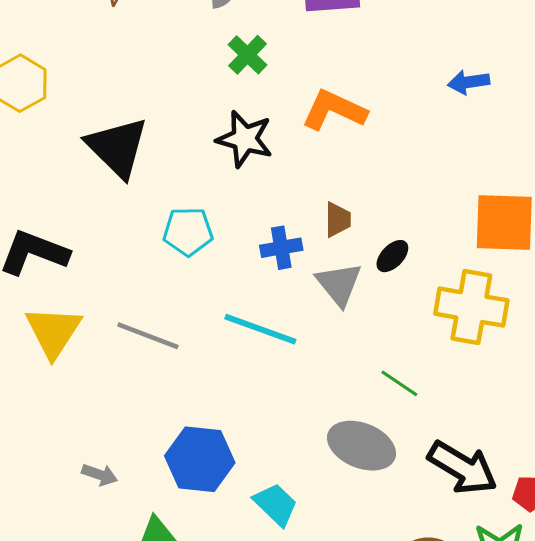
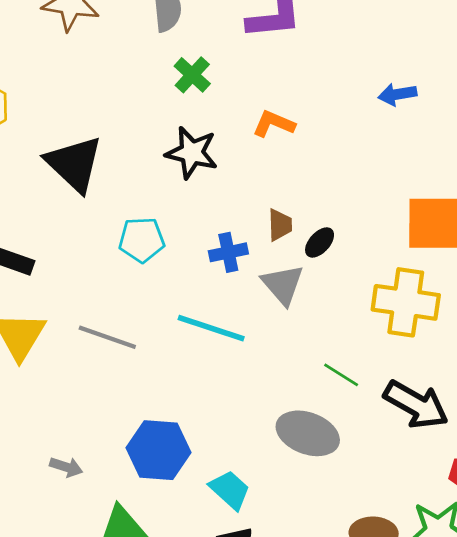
orange L-shape: (334, 110) -> (274, 124), size x0.7
black ellipse: (392, 256) -> (320, 242), moved
black arrow: (462, 468) -> (416, 405), moved

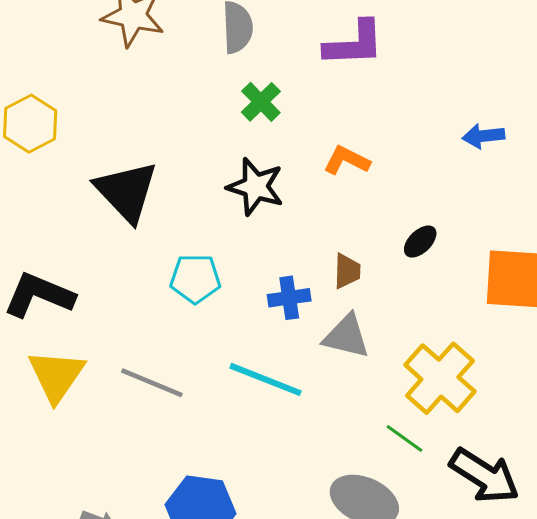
black ellipse: (320, 242) -> (420, 242), moved
gray triangle: (283, 285) -> (346, 336), turned -39
yellow cross: (406, 302) -> (440, 378), moved, turned 30

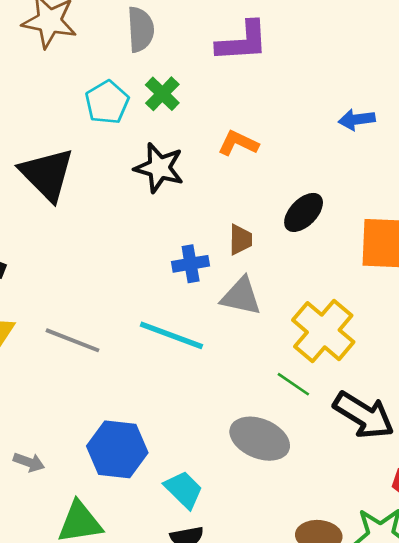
black ellipse: (420, 242) -> (304, 212), size x1.4
cyan pentagon: (195, 279) -> (107, 102), moved, turned -30

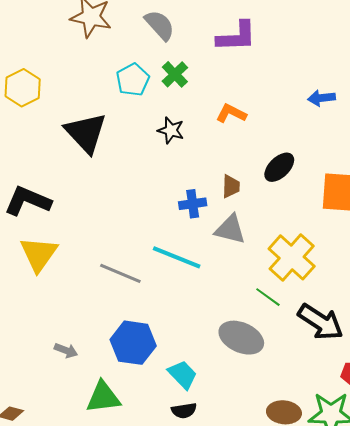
gray semicircle: (141, 29) -> (160, 25), turned -40
black star: (159, 168) -> (171, 130), size x0.7
gray line: (73, 340) -> (120, 273), moved

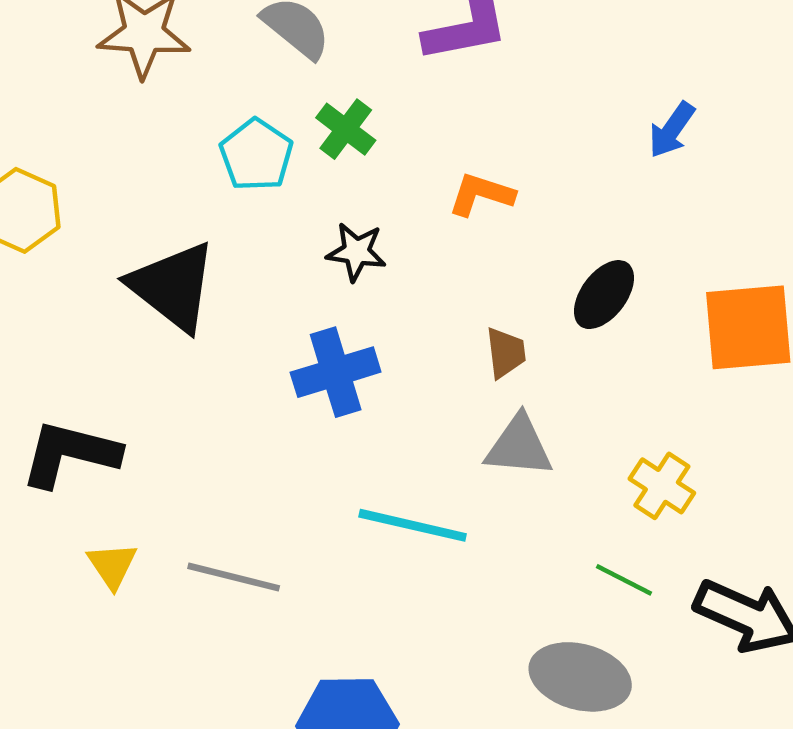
blue arrow: (321, 98) -> (672, 130), turned -40
blue cross: (193, 204) -> (336, 372), moved, size x1.4
yellow triangle: (39, 254) -> (112, 565), size x0.6
yellow cross: (292, 257) -> (662, 486), size x0.6
gray line: (120, 273) -> (234, 577), moved

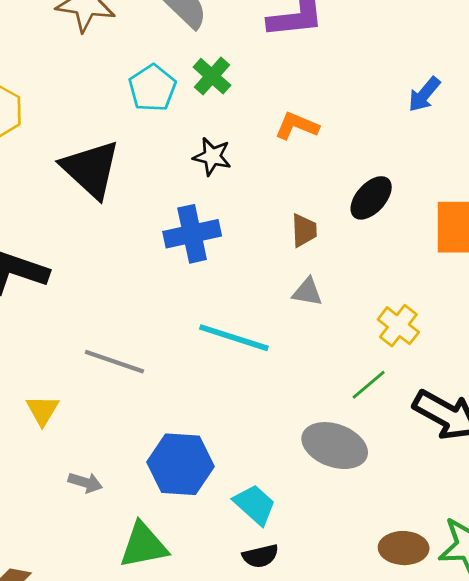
gray triangle: (519, 446) -> (307, 292), size x0.7
yellow triangle: (112, 565) -> (42, 410), moved
green line: (624, 580) -> (369, 385), turned -72

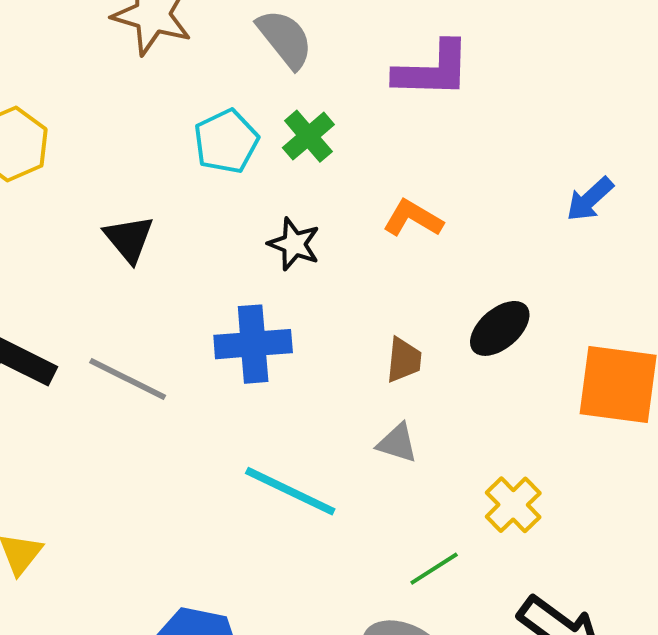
black triangle: (91, 169) -> (129, 239), size x0.6
gray line: (114, 362) -> (128, 379), moved
green line: (369, 385) -> (434, 569), moved

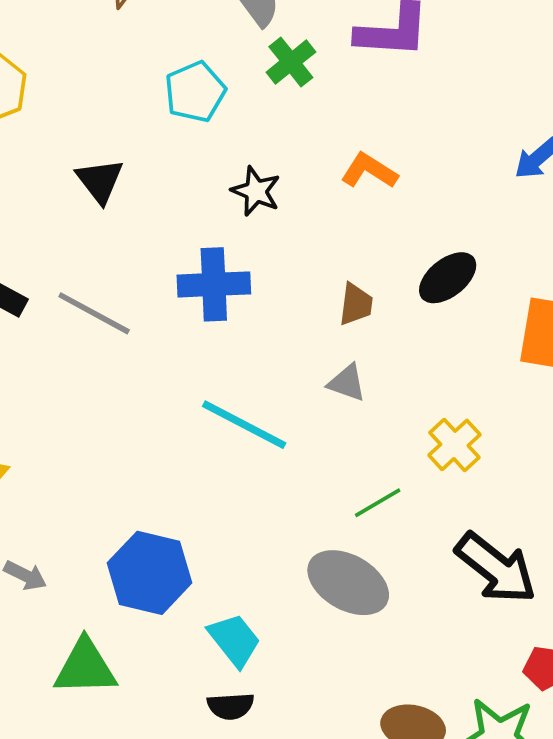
green cross: (308, 136) -> (291, 62), moved

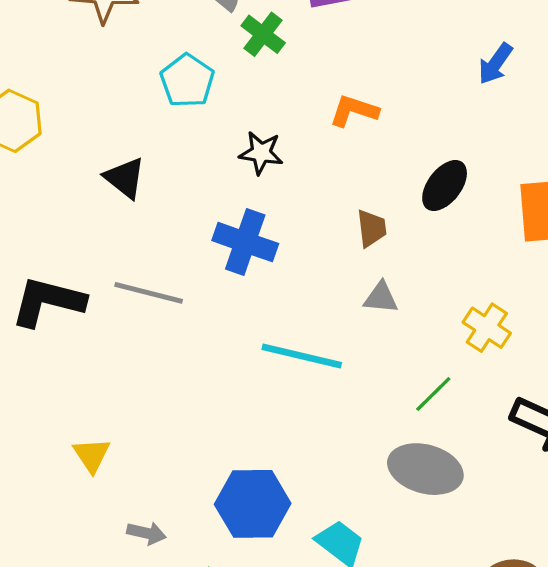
blue cross: (214, 284) -> (245, 242), turned 36

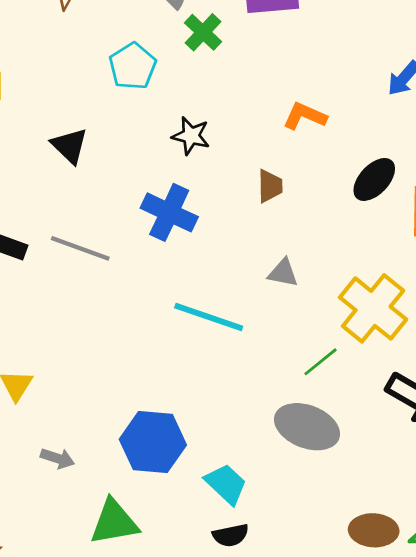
orange L-shape: (354, 111) -> (305, 116), moved
black ellipse: (445, 186) -> (374, 179), moved
brown trapezoid: (371, 228) -> (270, 186), moved
yellow cross: (487, 328) -> (373, 308), size x1.6

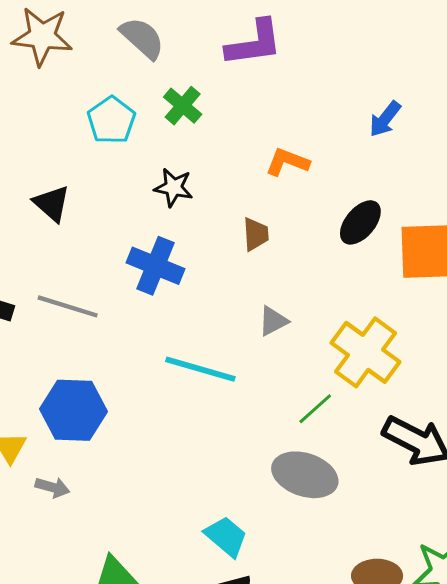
green cross: (203, 32) -> (183, 106), moved
gray triangle: (283, 273) -> (273, 321), turned -36
blue hexagon: (153, 442) -> (73, 410), moved
gray arrow: (58, 458) -> (52, 487), moved

